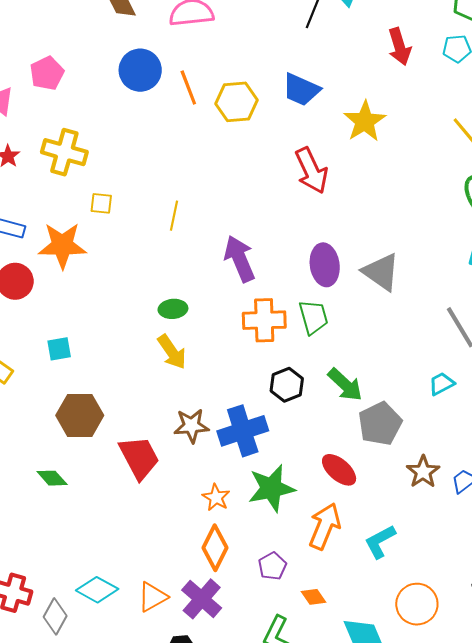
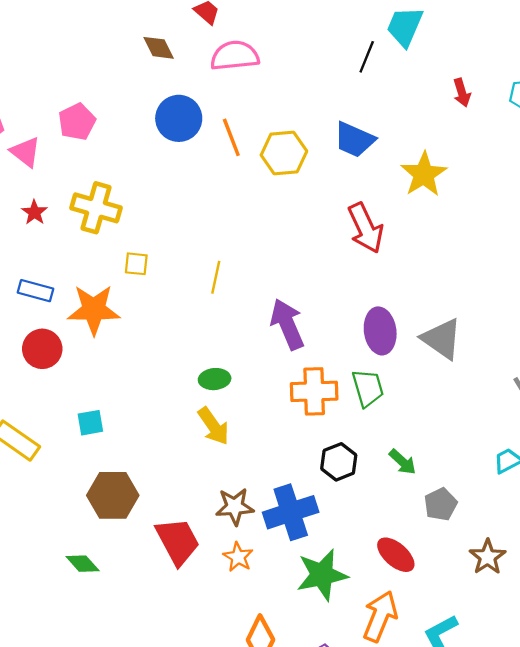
red arrow: (399, 47) -> (462, 93), size x0.7
green arrow: (345, 385) -> (403, 462), size x0.7
gray pentagon: (380, 424) -> (441, 504), size x0.7
orange star: (216, 497) -> (238, 557), moved

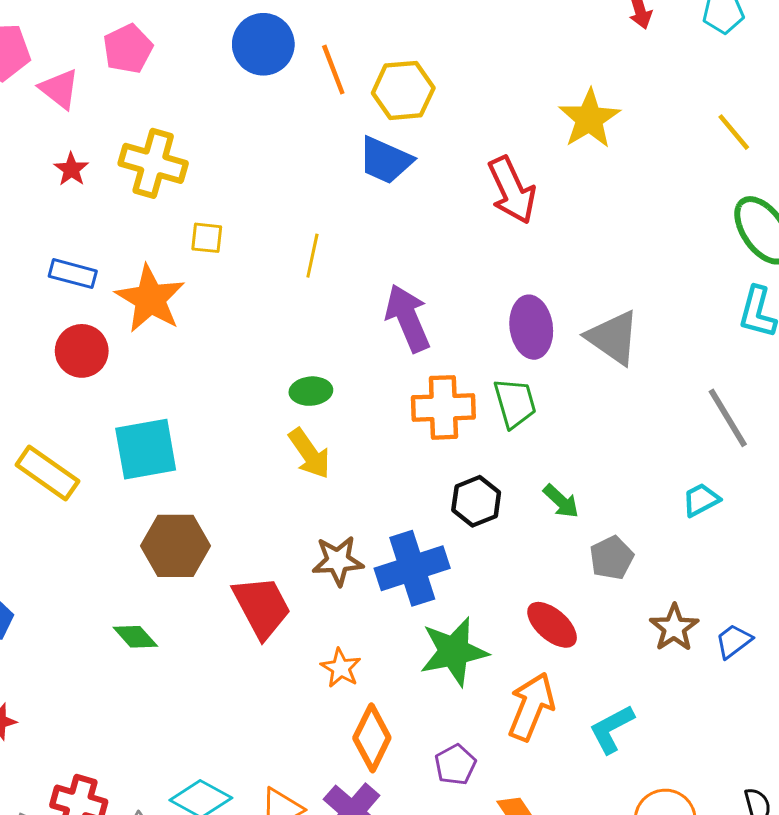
blue trapezoid: (354, 140) -> (385, 160), moved
orange star: (94, 310) -> (150, 299), turned 30
cyan square: (90, 423) -> (146, 449), size x1.8
orange star: (238, 557) -> (341, 668), moved

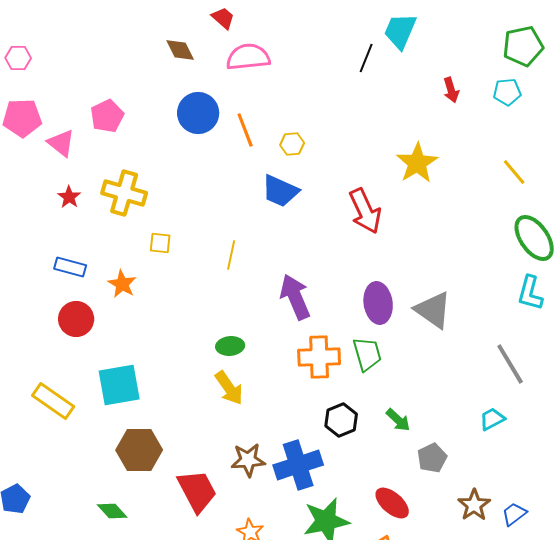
yellow hexagon: (403, 90) -> (292, 144), size x0.6
orange star: (150, 299) -> (122, 284), size x0.6

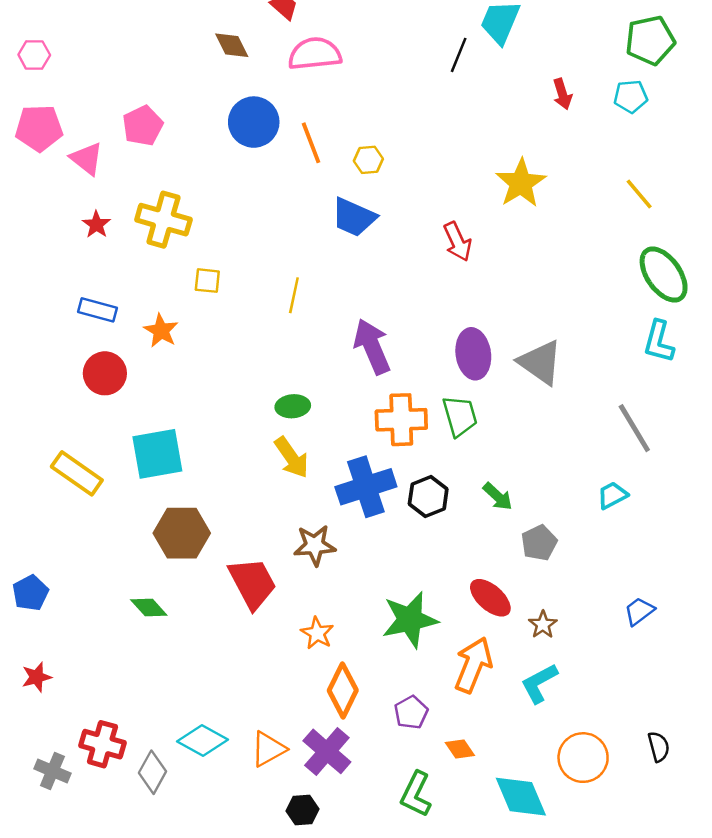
red arrow: (365, 211) -> (457, 242), size x0.7
blue cross: (298, 465) -> (366, 487), moved
brown star: (474, 505) -> (543, 625), moved, size x0.7

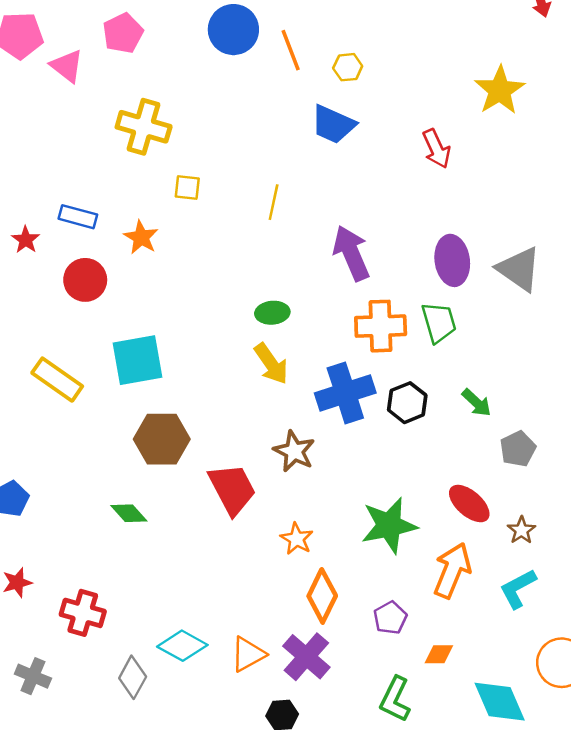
red star: (96, 225) -> (26, 240), moved
brown star: (315, 545) -> (294, 451), turned 30
red cross: (102, 744) -> (83, 613), moved
orange diamond: (460, 749) -> (439, 654), turned -56

